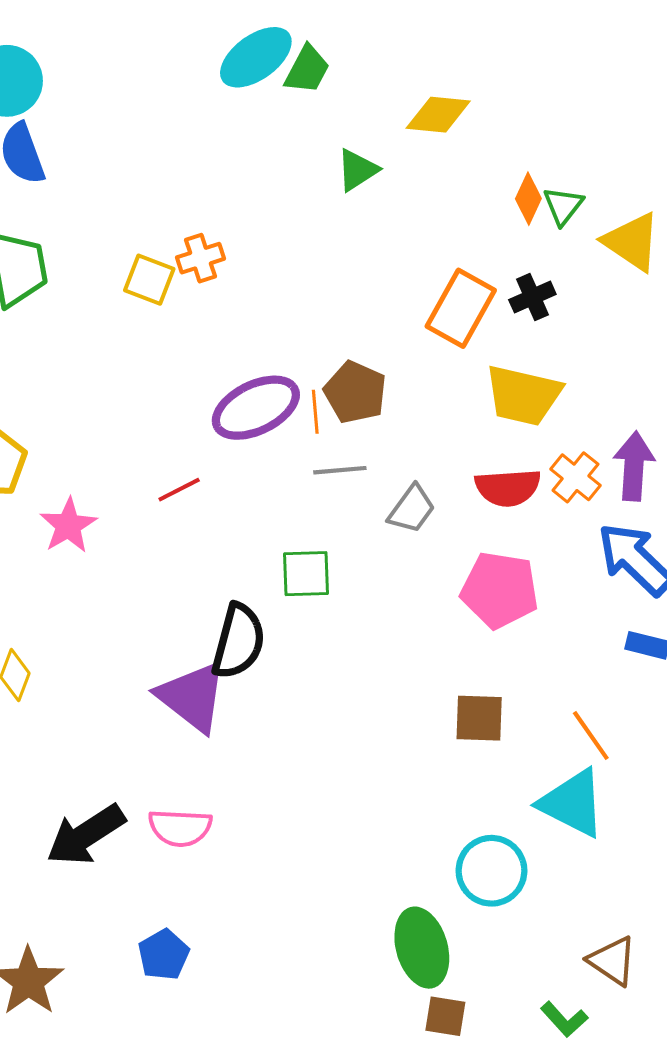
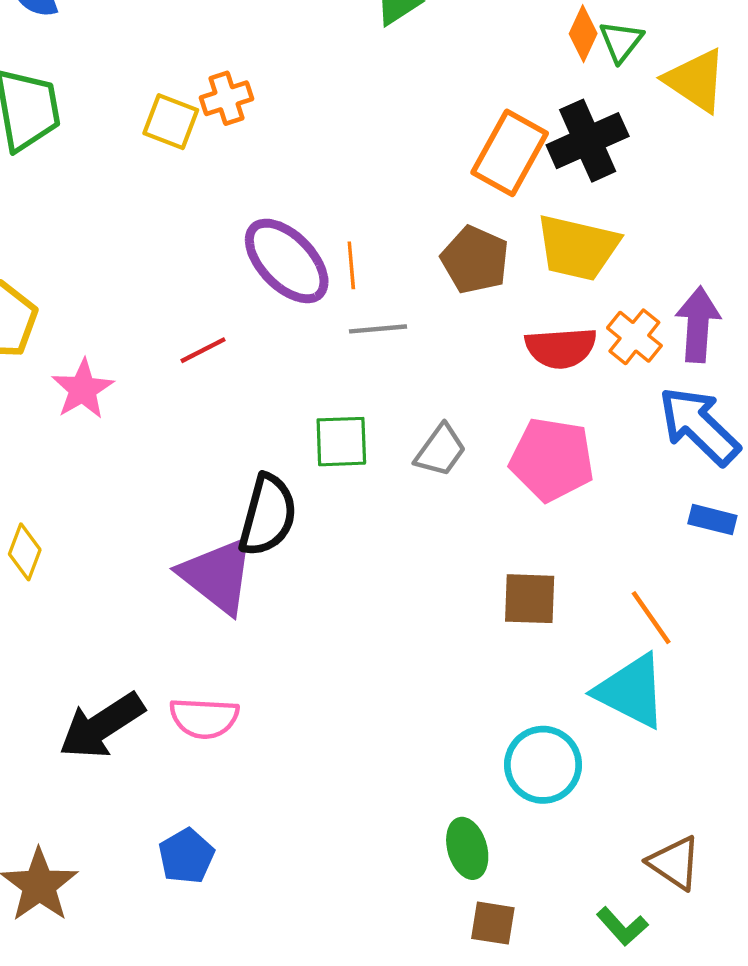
black cross: (532, 297) -> (588, 141), size x1.6
brown pentagon: (355, 392) -> (475, 260), moved
purple ellipse: (256, 408) -> (287, 261), turned 72
gray trapezoid: (412, 509) -> (440, 450), moved
green ellipse: (422, 948) -> (467, 848), size x0.7

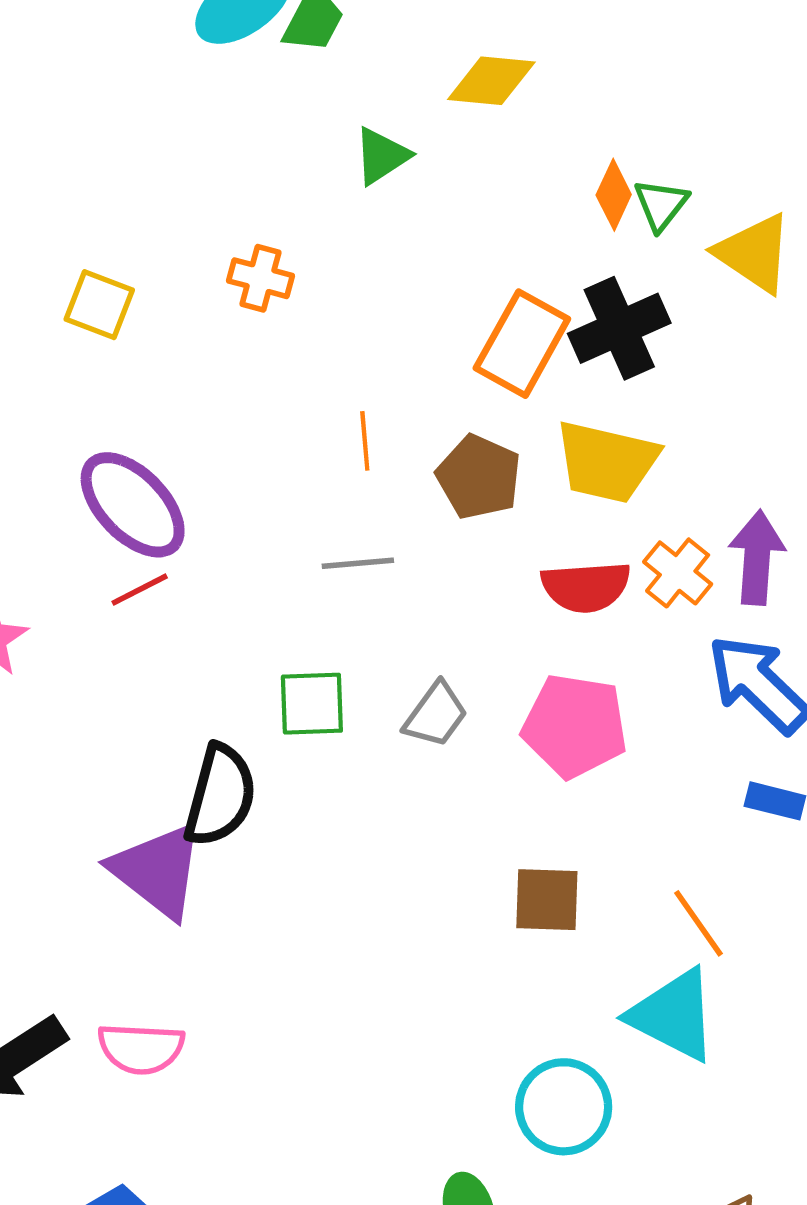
orange cross: (226, 98) -> (261, 278), moved, turned 33
purple ellipse: (287, 261) -> (133, 505), moved
orange line: (351, 265) -> (365, 441), moved

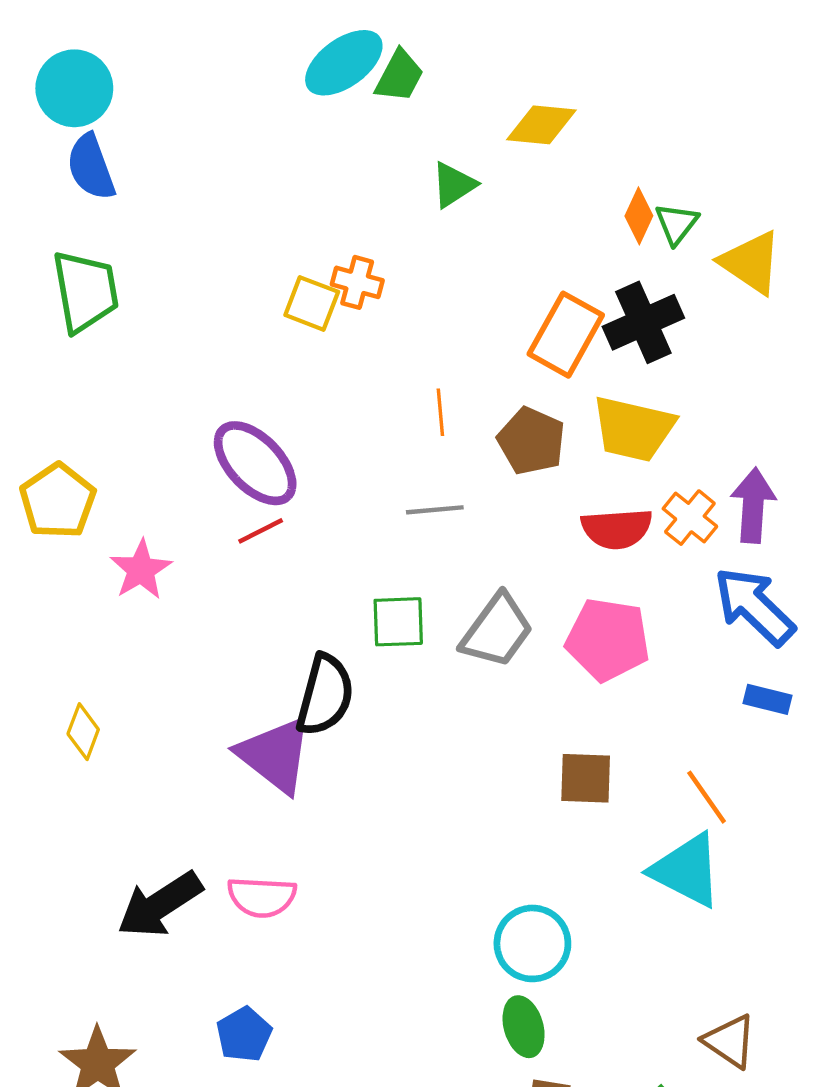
yellow square: (99, 305) -> (312, 303), moved
gray trapezoid: (436, 715) -> (497, 631), size x1.4
cyan circle: (564, 1107) -> (532, 943), moved

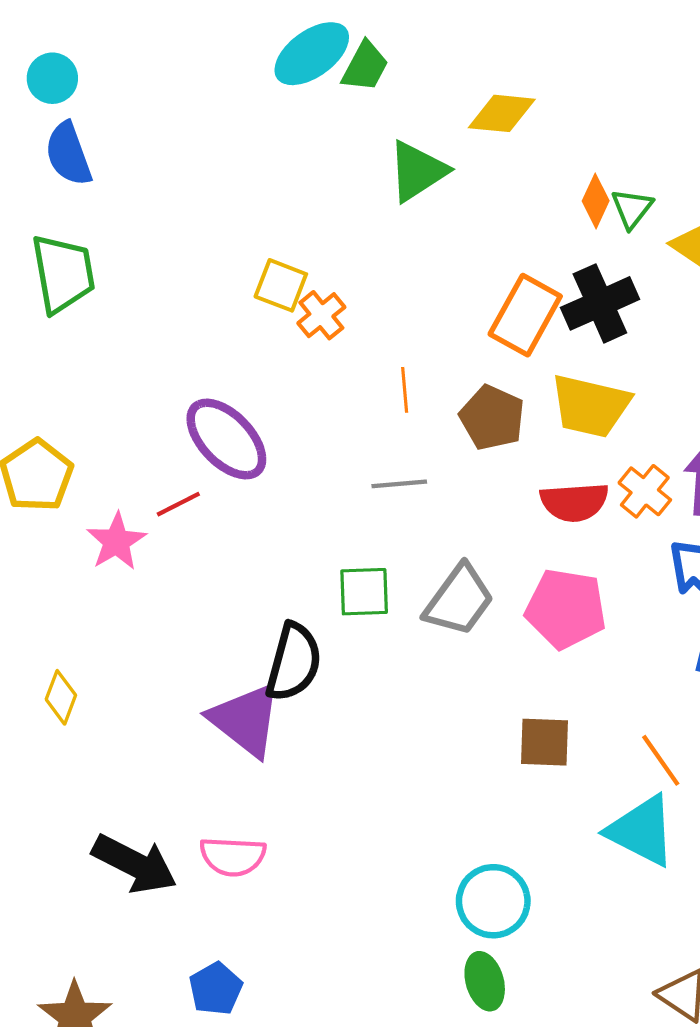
cyan circle: (74, 88) -> (52, 78), size x0.7
green triangle: (454, 185) -> (417, 171), size x1.4
orange cross: (357, 282) -> (321, 315), moved, turned 36
red line: (261, 531) -> (178, 504), moved
black arrow: (160, 905) -> (135, 864), turned -120

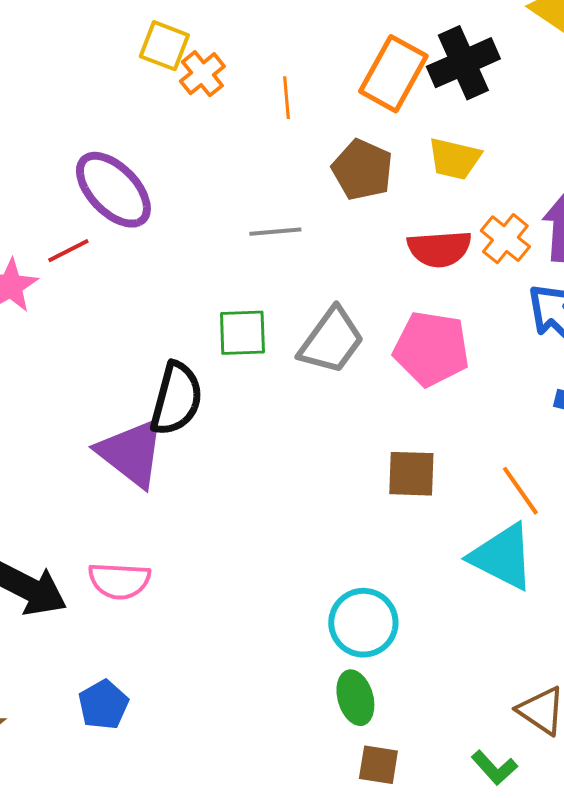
orange line: (405, 390) -> (286, 98), moved
yellow trapezoid: (590, 406) -> (454, 159), size x0.7

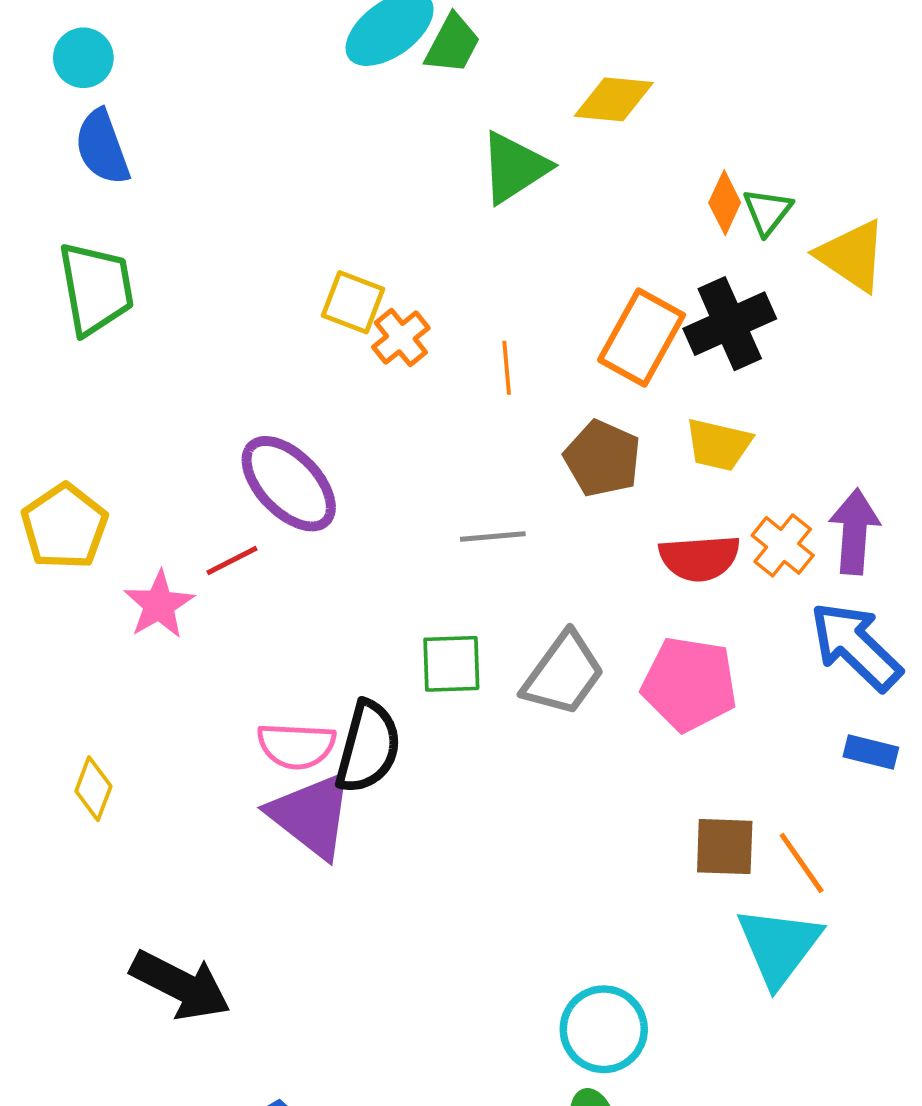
brown square: (411, 474) -> (725, 847), moved
cyan triangle: (502, 557) -> (779, 946), turned 40
pink semicircle: (119, 581) -> (296, 746), moved

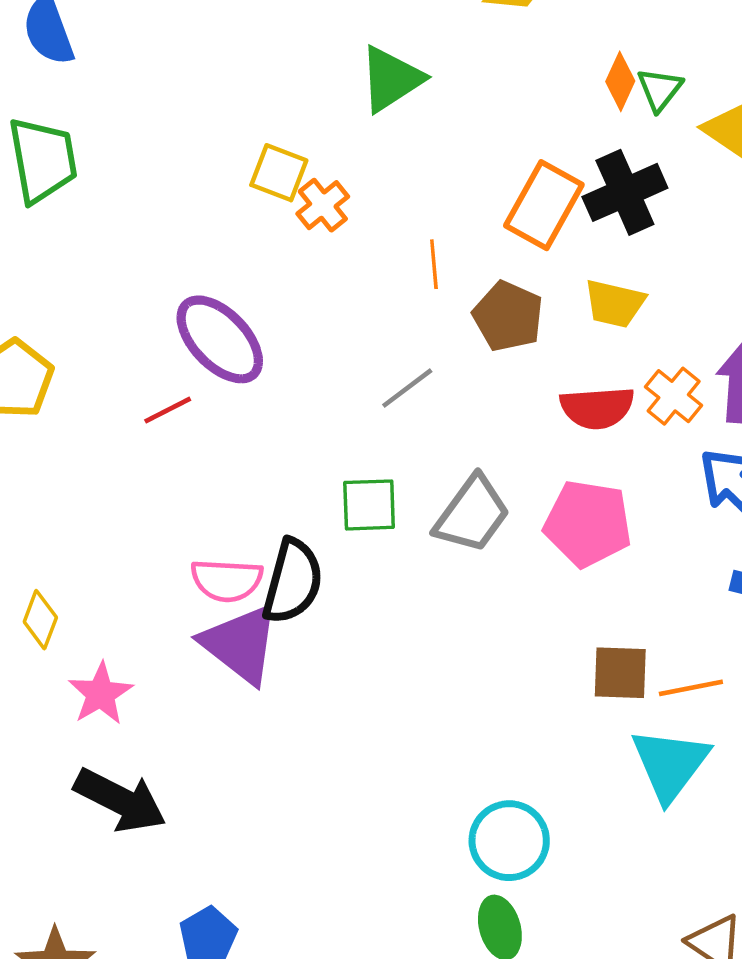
green triangle: (514, 167) -> (391, 79), moved
orange line: (507, 368) -> (434, 264), moved
gray line: (493, 537) -> (407, 388), turned -32
pink star: (159, 605) -> (101, 694), moved
orange line: (802, 863) -> (691, 688), turned -66

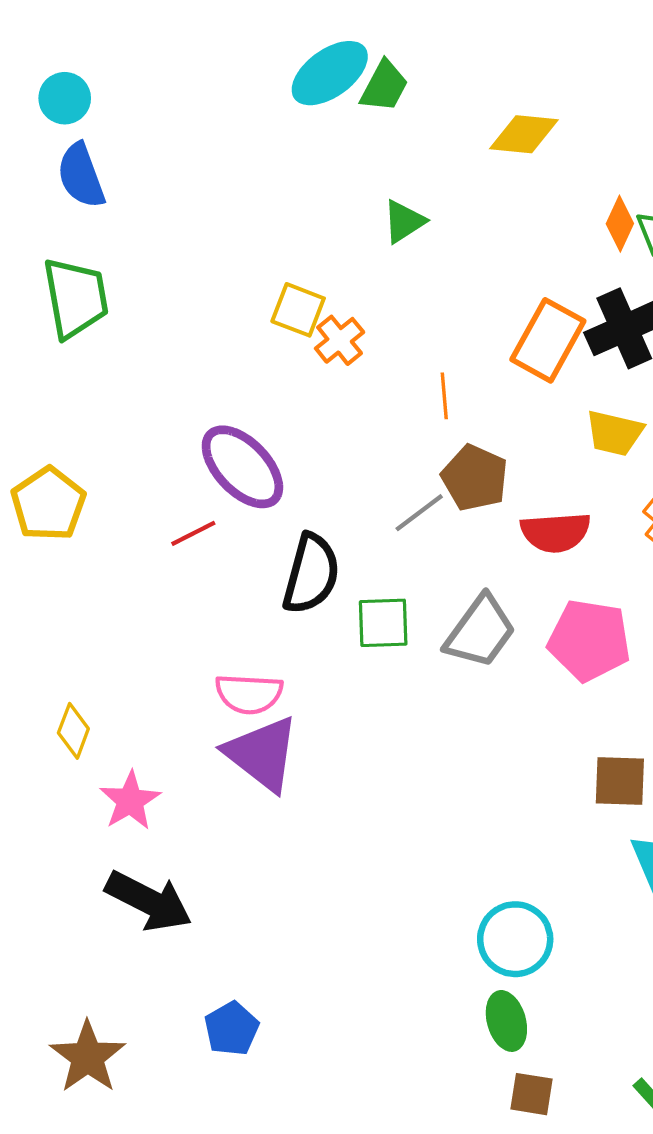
green triangle: (391, 79) -> (404, 221), size x0.7
brown pentagon: (508, 316) -> (475, 478), moved
red semicircle: (597, 408) -> (556, 532), moved
black semicircle: (293, 581) -> (311, 574), moved

